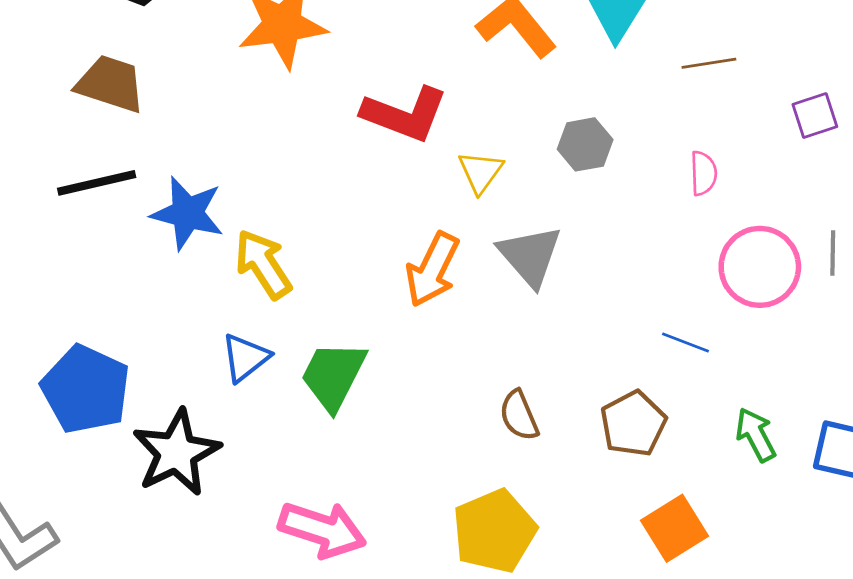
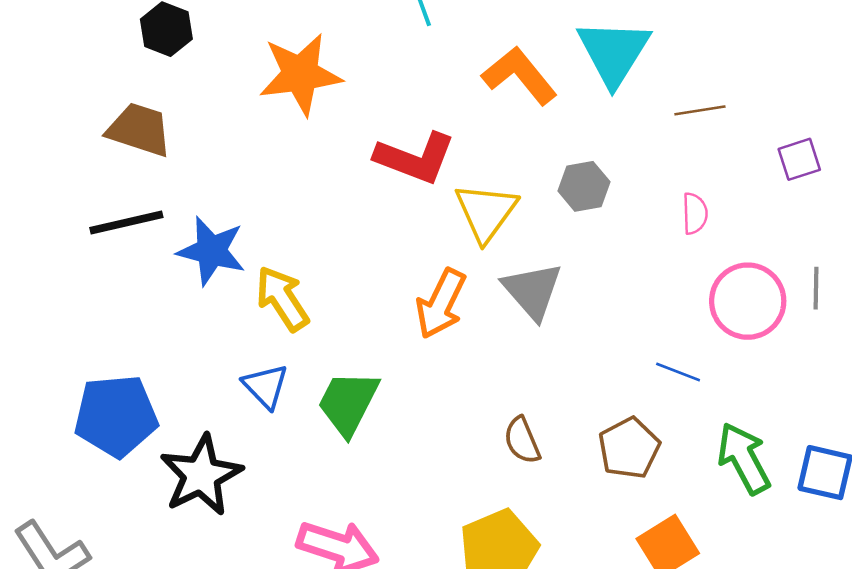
yellow triangle: (481, 172) -> (486, 212), size x1.5
blue triangle: (245, 358) -> (266, 386), turned -36
blue pentagon: (86, 389) -> (116, 416), turned -30
green arrow: (756, 435) -> (744, 458), size x1.4

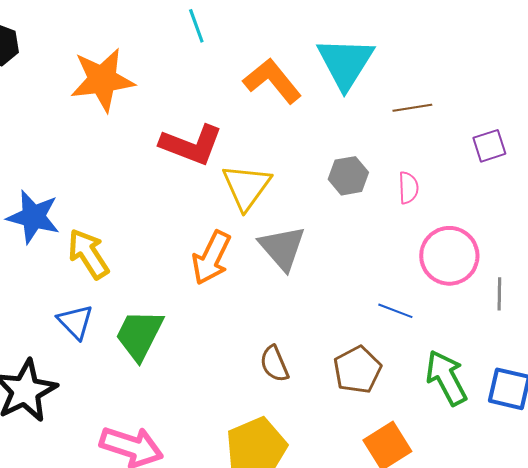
gray hexagon: (584, 186) -> (348, 176), moved
gray line: (816, 288) -> (499, 294), moved

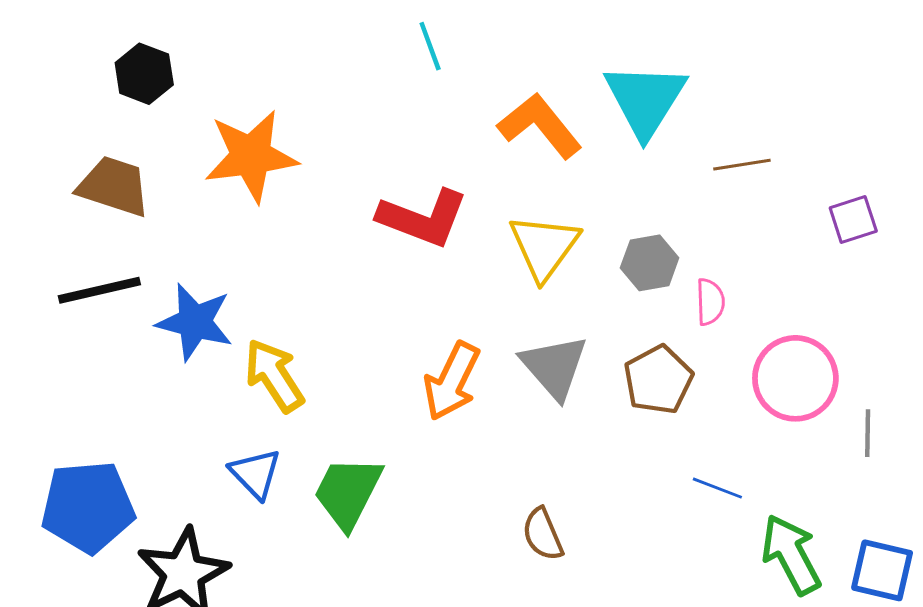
orange star: (102, 80) -> (251, 156), moved
yellow triangle: (246, 187) -> (544, 247), moved
pink semicircle: (408, 188) -> (710, 302), moved
blue line: (395, 311) -> (717, 488), moved
brown pentagon: (357, 370) -> (658, 380), moved

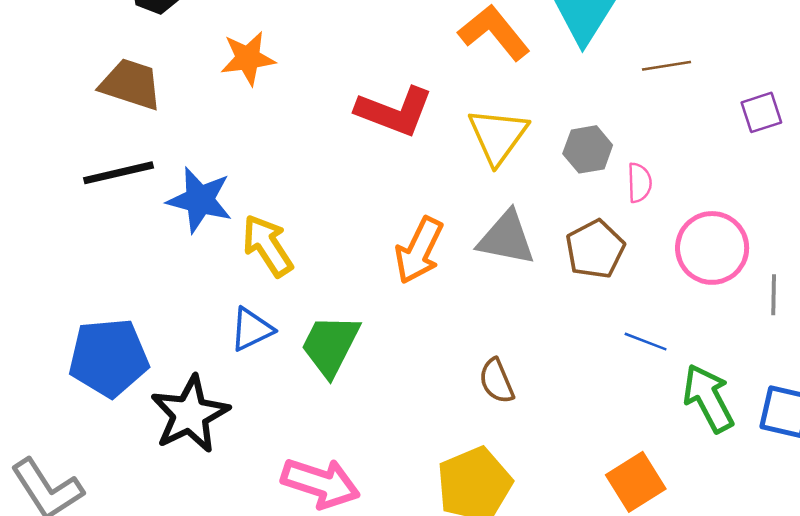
orange star: (251, 156) -> (248, 58), size x0.7
gray triangle: (554, 367) -> (506, 238), turned -38
blue triangle: (255, 474) -> (251, 329), turned 48

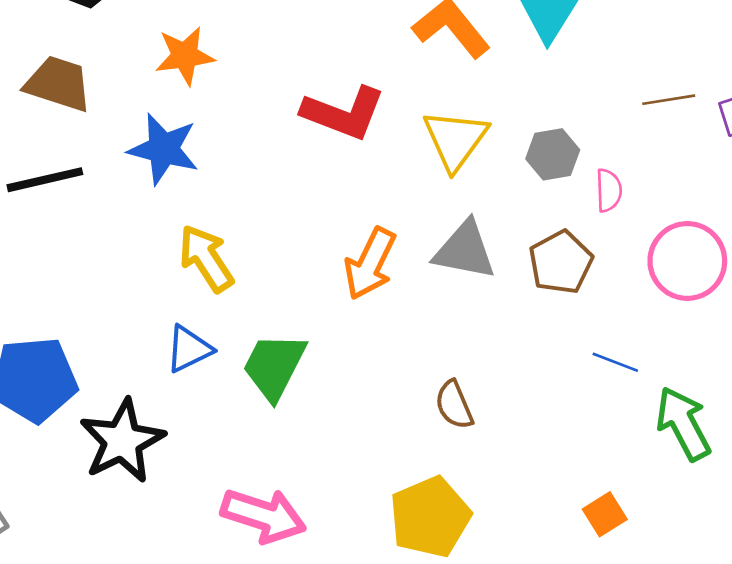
brown line: (666, 66) -> (669, 100), moved
blue star: (200, 200) -> (163, 149), moved
orange square: (636, 482) -> (605, 514), size x0.7

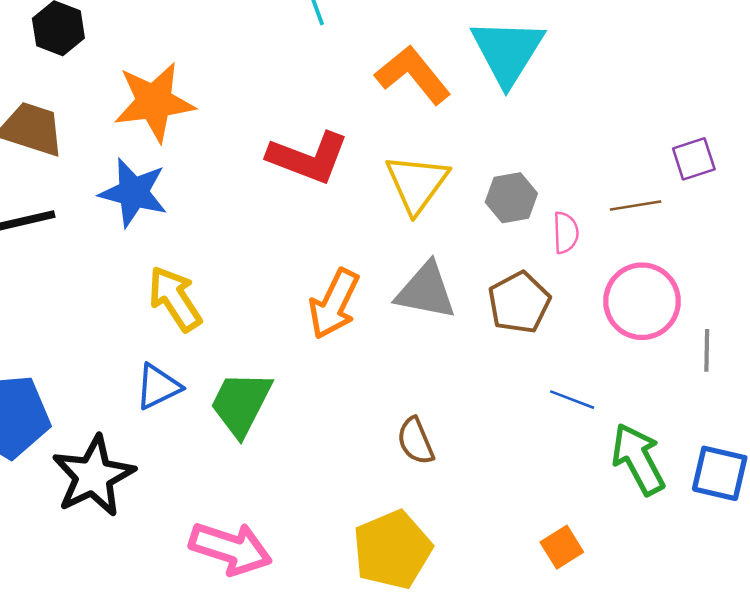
orange star: (185, 56) -> (154, 102), size x1.4
brown line: (669, 100) -> (636, 205), moved

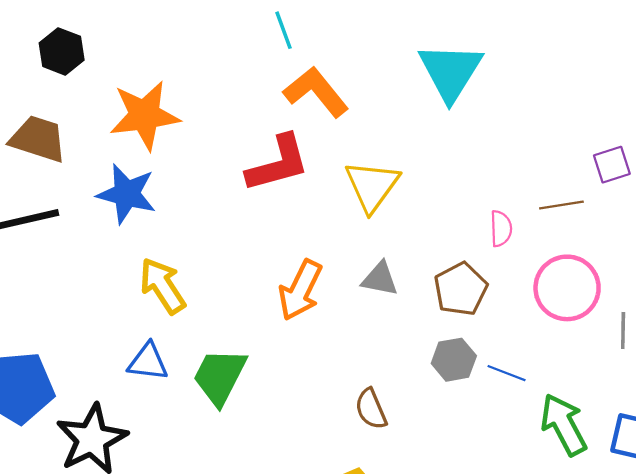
orange L-shape: (413, 75) -> (316, 92), moved
red L-shape: (308, 158) -> (278, 164), turned -36
gray hexagon: (511, 198) -> (454, 360), moved
gray triangle: (426, 291) -> (380, 279), size x0.7
blue triangle: (158, 387) -> (148, 362), turned 33

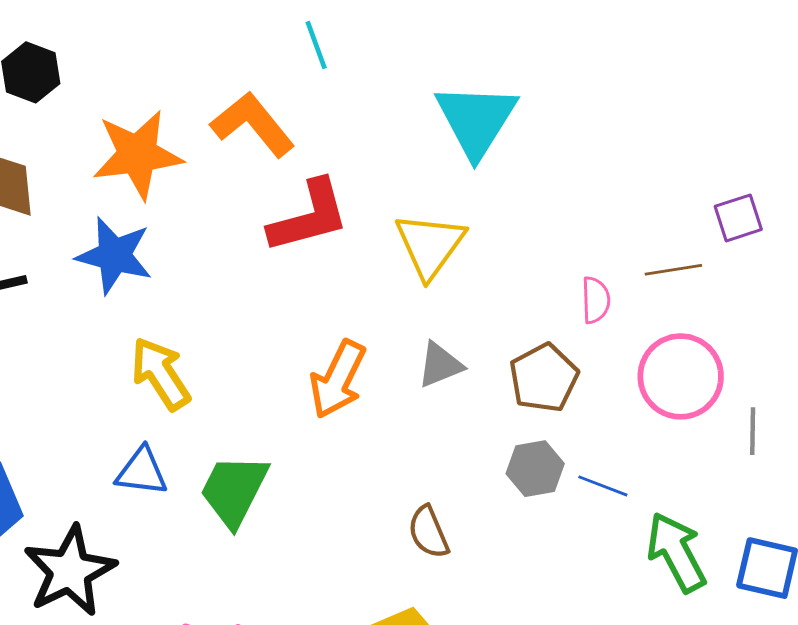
cyan triangle: (451, 72) -> (476, 120), moved
orange L-shape: (316, 92) -> (253, 124), moved
gray triangle: (380, 279) -> (440, 365), turned -33

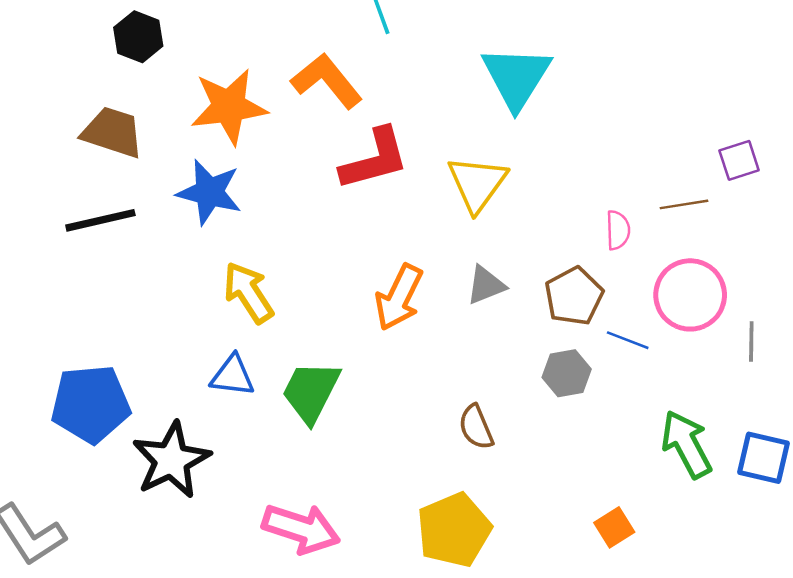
blue line: (603, 486) -> (628, 340), moved

